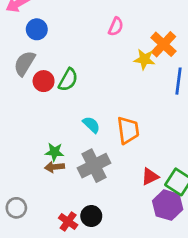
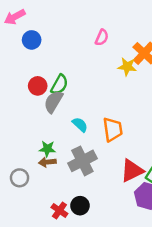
gray semicircle: (24, 63) -> (53, 102), moved
red triangle: (150, 176) -> (132, 171), size x1.5
gray circle: (16, 208) -> (20, 178), moved

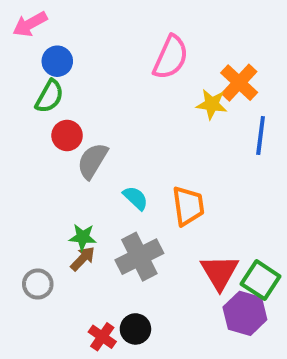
pink semicircle: (102, 38) -> (171, 57), size x1.6
green semicircle: (59, 85) -> (49, 96), moved
brown arrow: (47, 162) -> (83, 259), turned 140
red triangle: (132, 171) -> (220, 272), turned -35

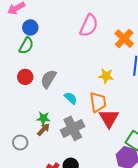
yellow star: (212, 104) -> (106, 76), moved
red circle: (67, 135) -> (25, 77), moved
red triangle: (220, 272) -> (109, 118), moved

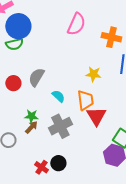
blue circle: (30, 27) -> (18, 26), size x1.6
orange cross: (124, 39) -> (111, 37), turned -30
green semicircle: (26, 46) -> (14, 44), turned 48
red circle: (25, 77) -> (13, 83), moved

